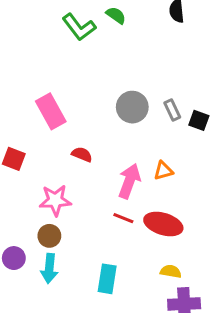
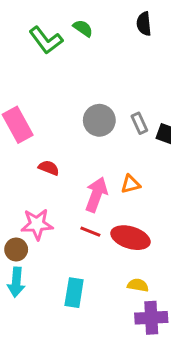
pink star: (55, 200) -> (37, 224), moved

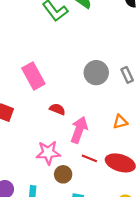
pink arrow: (96, 195) -> (79, 130), moved
brown circle: (16, 249) -> (63, 174), moved

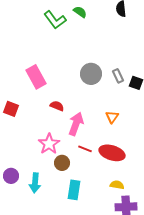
orange triangle: (120, 122) -> (112, 117), turned -40
pink star: (48, 153) -> (49, 144), turned -30

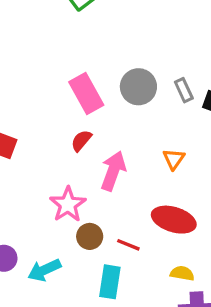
pink rectangle: (36, 77) -> (86, 93), moved
red semicircle: (57, 106) -> (81, 141), turned -72
red line: (85, 149) -> (128, 245), moved
cyan arrow: (35, 183) -> (44, 270), turned 60

